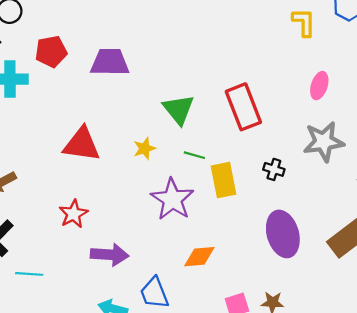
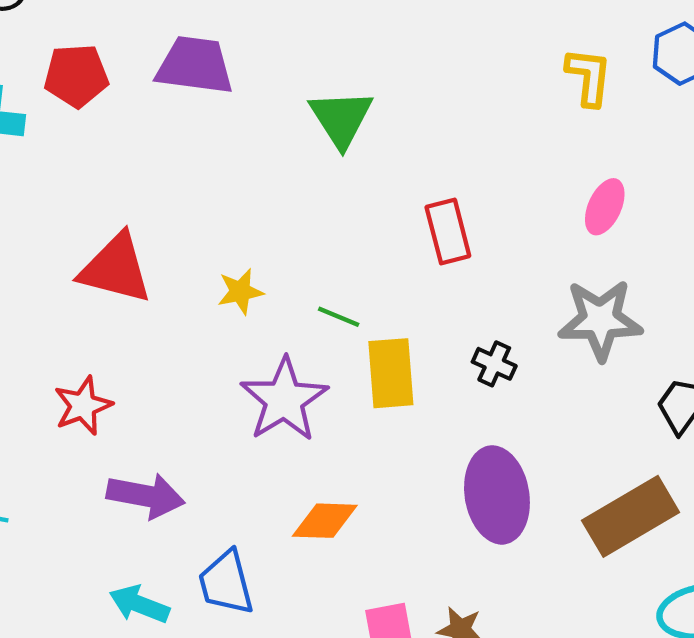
purple trapezoid: (110, 62) -> (195, 65), moved
red rectangle: (243, 107) -> (448, 232), size x0.7
green triangle: (179, 109) -> (341, 118), moved

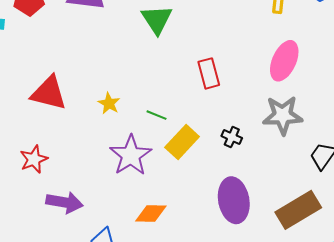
pink ellipse: (605, 207) -> (284, 61), size x1.5
yellow star: (240, 292) -> (109, 103), turned -30
yellow rectangle: (391, 373) -> (182, 142), turned 48

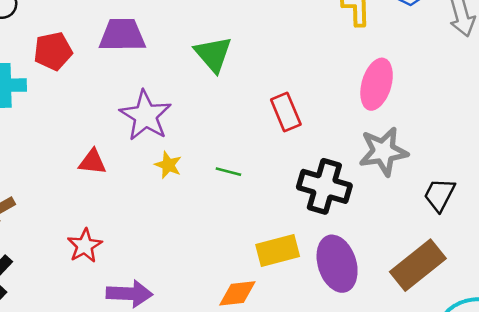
red triangle: (49, 93) -> (92, 162), size x0.6
black cross: (232, 137) -> (324, 186), size x2.0
yellow rectangle: (182, 142) -> (278, 250), moved, turned 40
purple star: (131, 155) -> (146, 116), moved

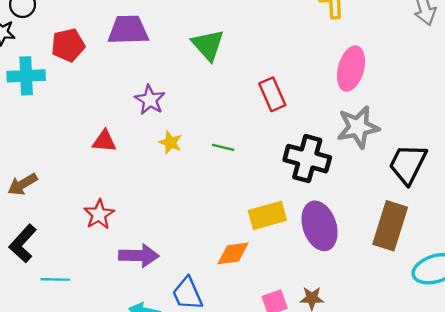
purple star: (146, 116) -> (150, 100), size x0.7
black trapezoid: (439, 195) -> (408, 164), size x1.4
brown rectangle: (418, 265) -> (390, 226), turned -33

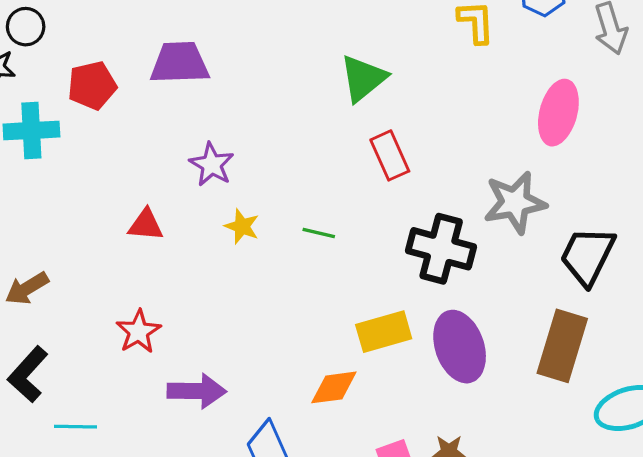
green triangle: (208, 45) -> (363, 78), moved, turned 33
pink ellipse: (351, 69) -> (558, 113), moved

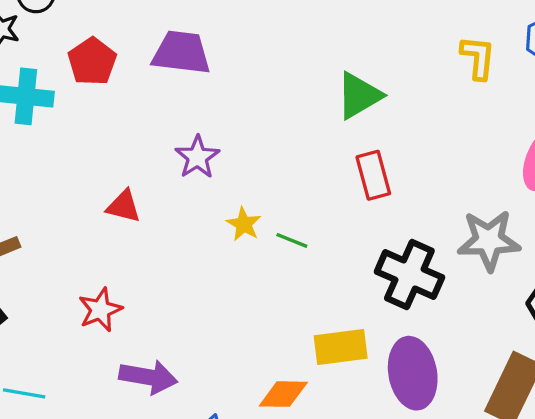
red pentagon: (92, 85) -> (92, 61), turned -30
yellow star: (242, 226) -> (244, 224), moved

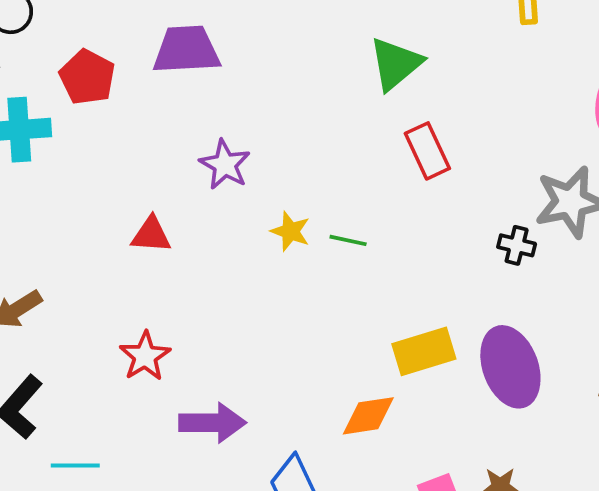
black cross: (409, 274) -> (517, 245), moved, size x0.5

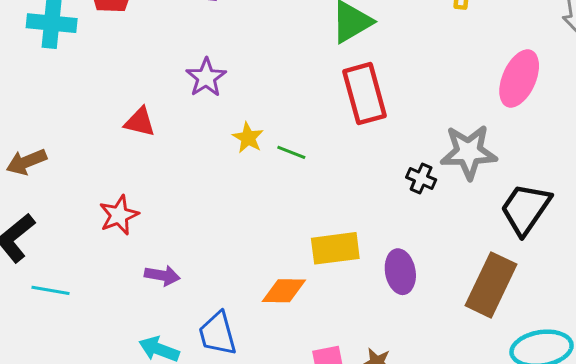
red rectangle: (427, 151) -> (365, 94), size x1.4
purple ellipse: (510, 367) -> (400, 272), size x0.7
purple arrow: (212, 423) -> (162, 275), size x0.7

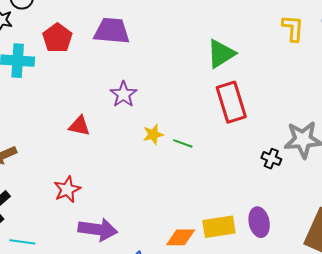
yellow star: (248, 138) -> (153, 134), turned 30
yellow rectangle: (335, 248) -> (219, 227), moved
purple arrow: (162, 275) -> (98, 230), size x1.6

